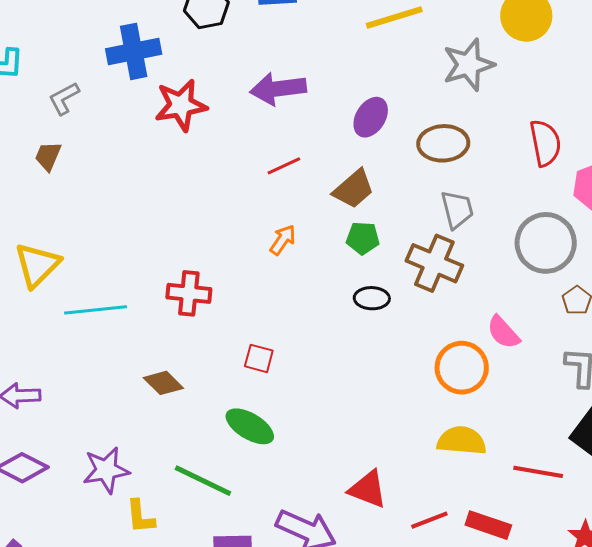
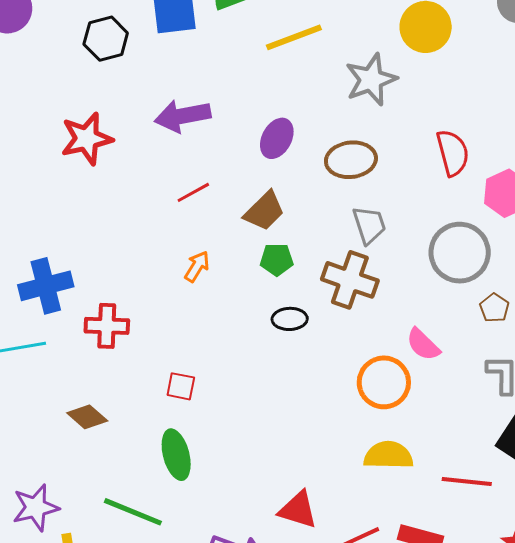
blue cross: (134, 51) -> (46, 286), moved
green ellipse: (250, 426) -> (176, 455), turned 48

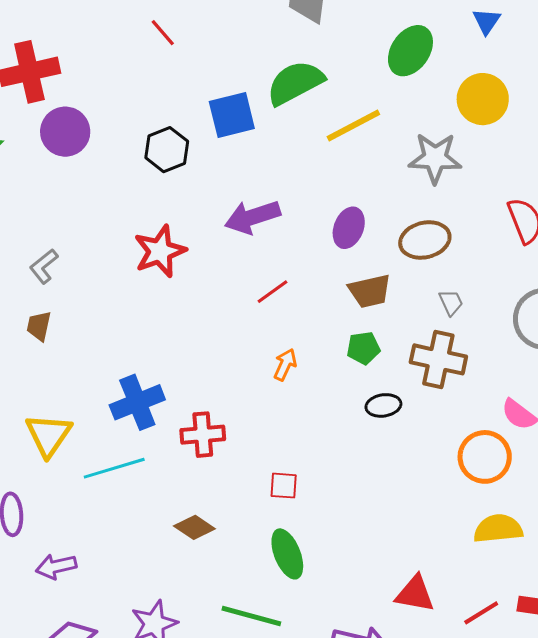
gray star: (371, 80) -> (435, 158), turned 30
brown trapezoid: (264, 211) -> (370, 291), moved, turned 39
gray trapezoid: (369, 225) -> (451, 302), size x0.7

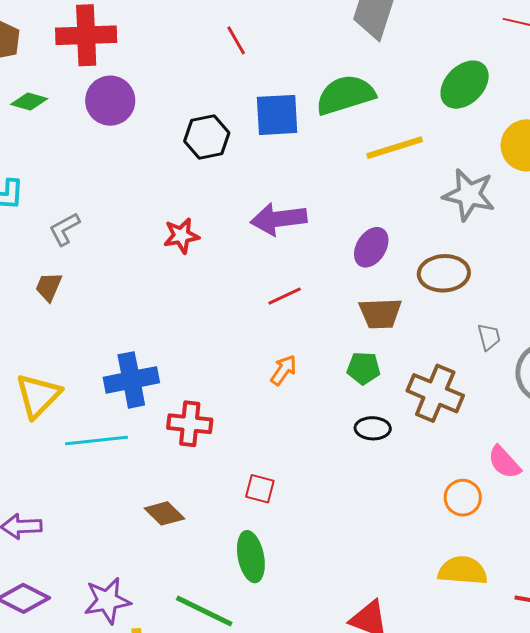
red line: (163, 33) -> (236, 40), moved
red star: (160, 251) -> (181, 236), size x0.7
gray trapezoid: (451, 302) -> (489, 337), moved
orange circle: (485, 457) -> (463, 498), size x0.7

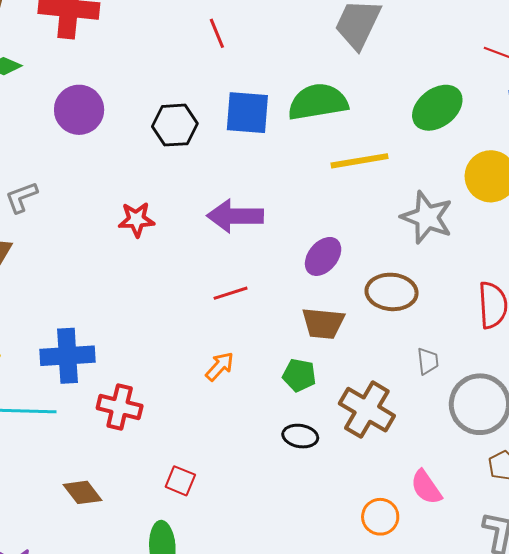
purple circle: (110, 101) -> (79, 110), moved

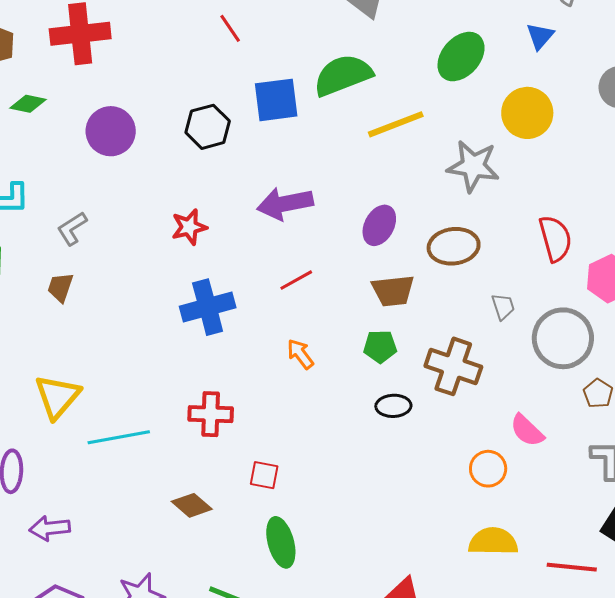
blue cross: (68, 356) -> (208, 307), moved
orange arrow: (220, 366) -> (300, 354), turned -68
red square: (180, 481) -> (264, 475), moved

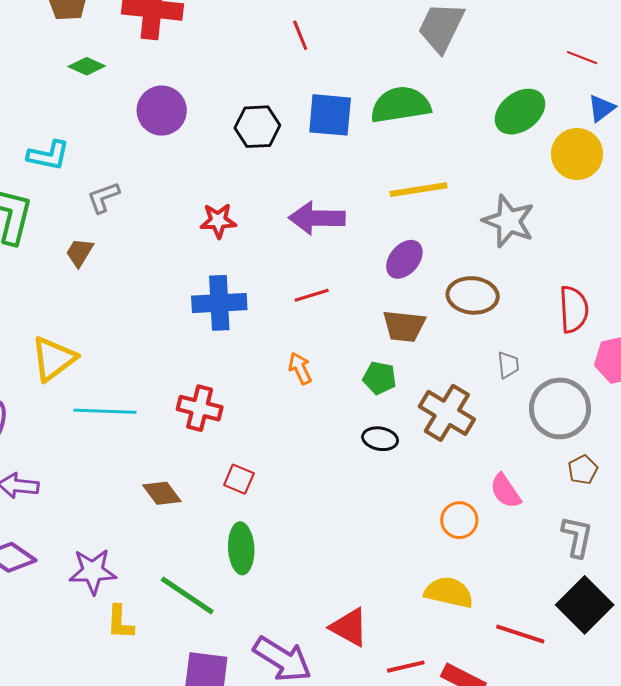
yellow circle: (527, 113) -> (577, 154), moved
yellow line: (396, 124) -> (418, 190), moved

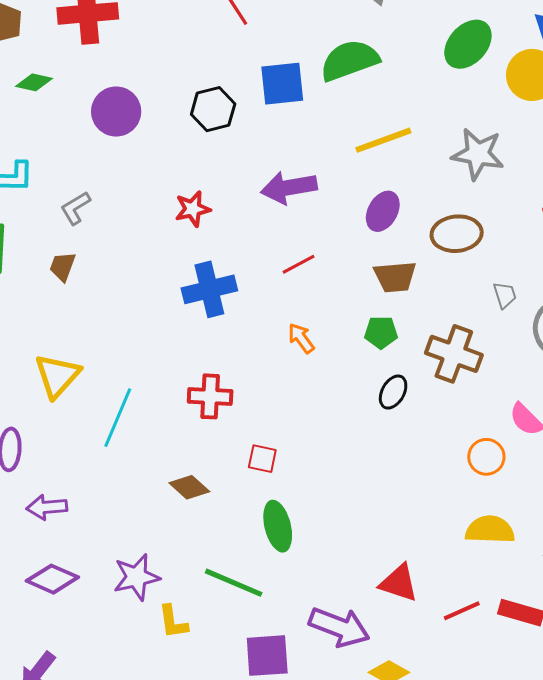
cyan line: (105, 411) -> (118, 418), turned -58
black ellipse: (380, 439) -> (393, 392), turned -60

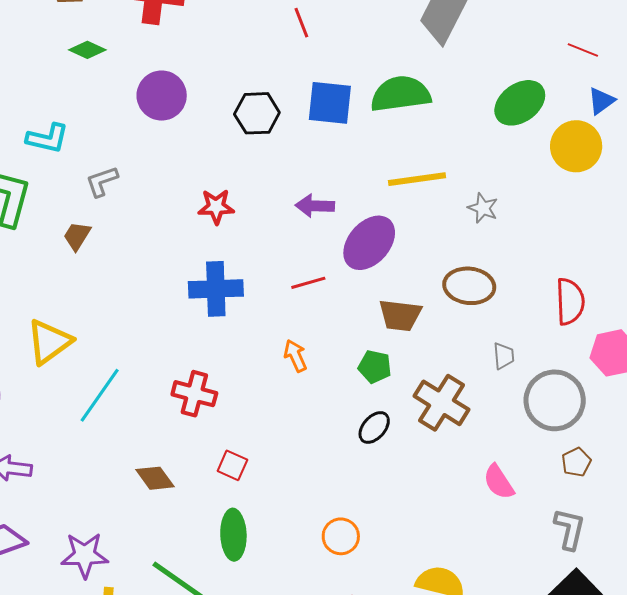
gray star: (478, 154) -> (483, 208), moved, size x0.6
purple arrow: (289, 188) -> (315, 206), size x0.7
purple ellipse: (383, 211) -> (369, 243), moved, size x1.4
orange circle: (486, 457) -> (341, 536), moved

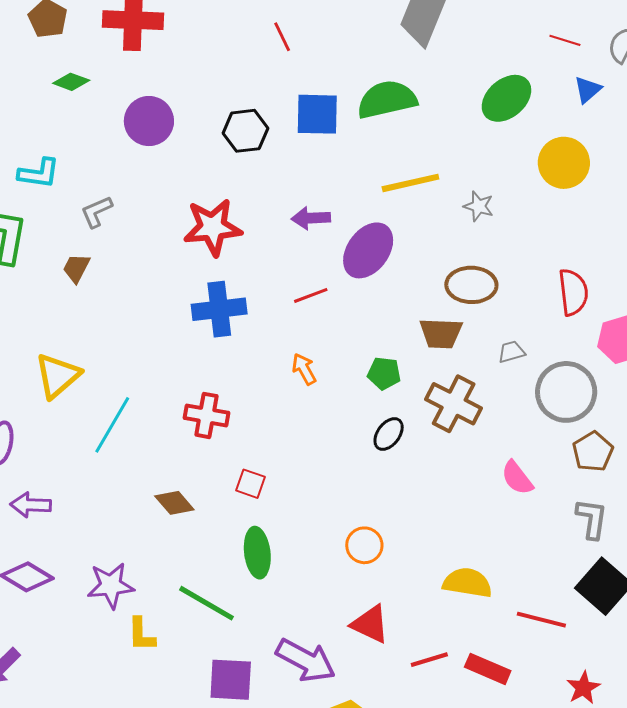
yellow circle: (576, 146) -> (564, 163), moved
red star: (216, 207) -> (213, 227), size x1.6
brown trapezoid: (400, 315) -> (441, 333), moved
gray trapezoid: (504, 356) -> (512, 352), turned -96
brown pentagon: (576, 462) -> (593, 452), size x1.4

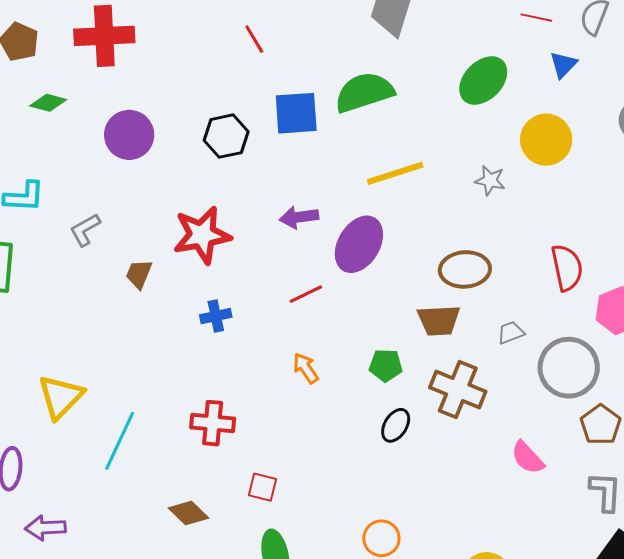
gray star: (479, 206) -> (490, 181), moved
brown trapezoid: (76, 268) -> (139, 274), moved
blue cross: (219, 309) -> (216, 316), size x0.6

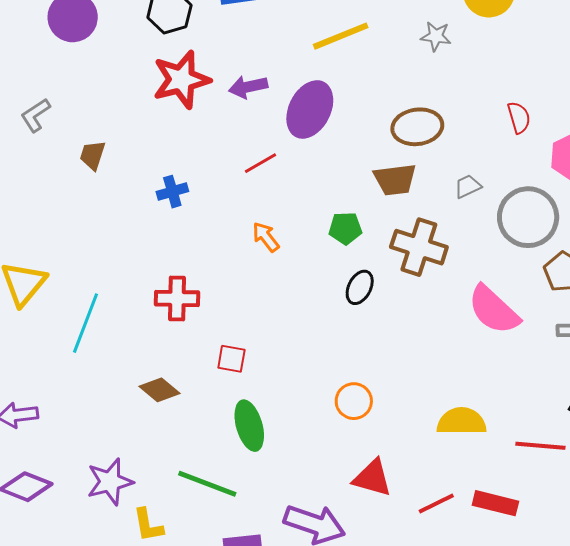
red star: (202, 235) -> (181, 80), moved
red semicircle: (567, 268) -> (519, 118), size x0.7
pink semicircle: (528, 458) -> (494, 310), size x1.5

